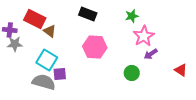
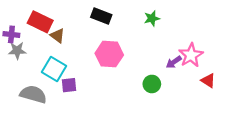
pink star: (144, 36) -> (191, 55), moved
gray semicircle: (44, 82) -> (33, 94), moved

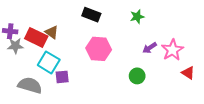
red rectangle: (40, 22) -> (36, 37), moved
purple arrow: (174, 62) -> (150, 48), moved

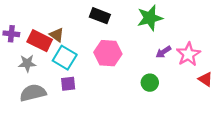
green star: (137, 17) -> (150, 18), size x1.6
gray star: (15, 46) -> (27, 63), moved
cyan square: (49, 62) -> (65, 58), moved
gray semicircle: (30, 85) -> (33, 93), turned -30

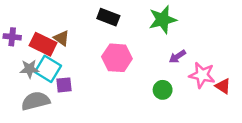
pink star: (188, 54) -> (202, 75), moved, turned -30
cyan square: (65, 58) -> (48, 69), moved
purple square: (68, 84) -> (64, 85), moved

